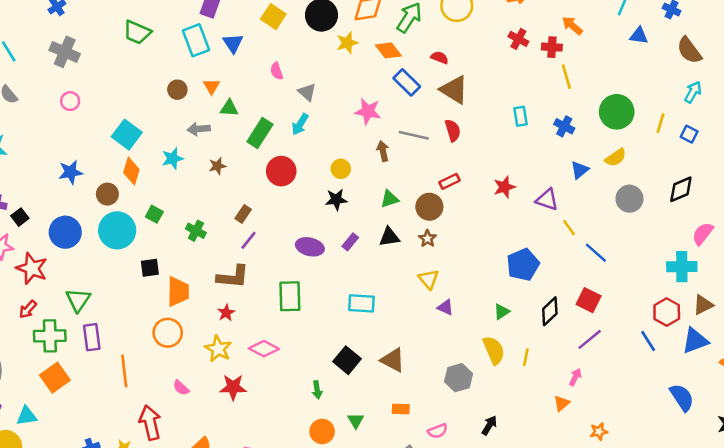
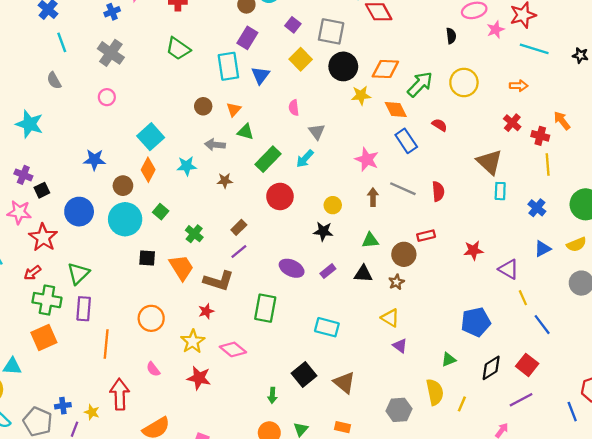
brown triangle: (454, 90) -> (489, 162), moved
yellow triangle: (429, 279) -> (390, 318), turned -30
orange trapezoid: (178, 291) -> (181, 267), moved, turned -44

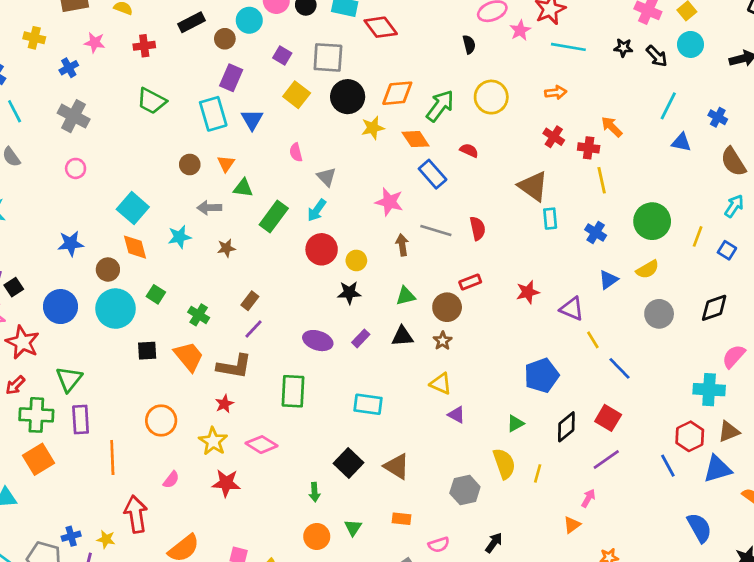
orange diamond: (148, 170) -> (135, 247), turned -35
red circle: (280, 196) -> (322, 249), moved
pink semicircle: (153, 369) -> (171, 480), turned -98

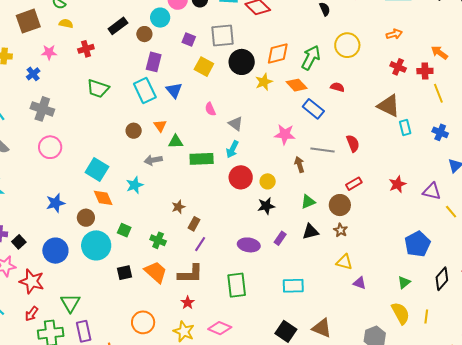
pink circle: (76, 168) -> (50, 147), size x1.5
green rectangle: (274, 217) -> (202, 159), turned 60
brown star: (226, 248) -> (178, 207), moved

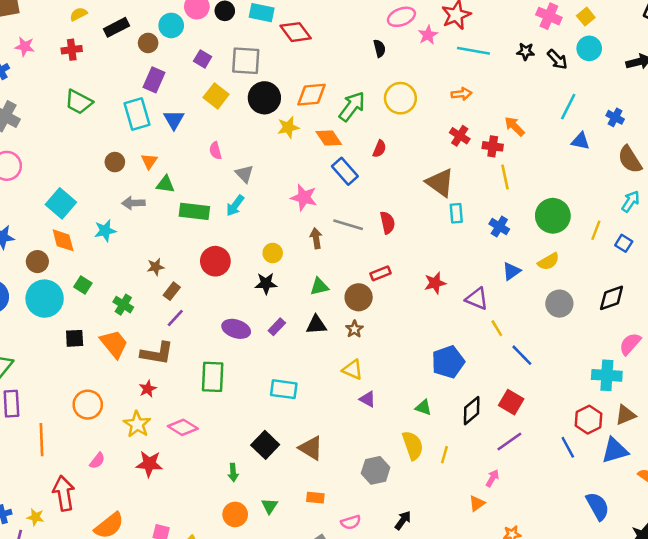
yellow semicircle: (66, 24) -> (79, 14), moved, turned -48
red semicircle: (337, 87) -> (379, 149), turned 88
red circle: (241, 177) -> (215, 261), moved
green triangle: (404, 282) -> (423, 407), turned 48

